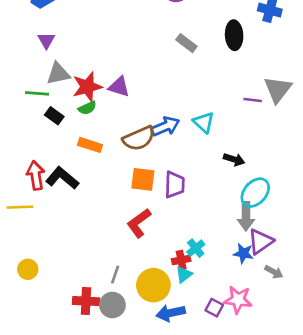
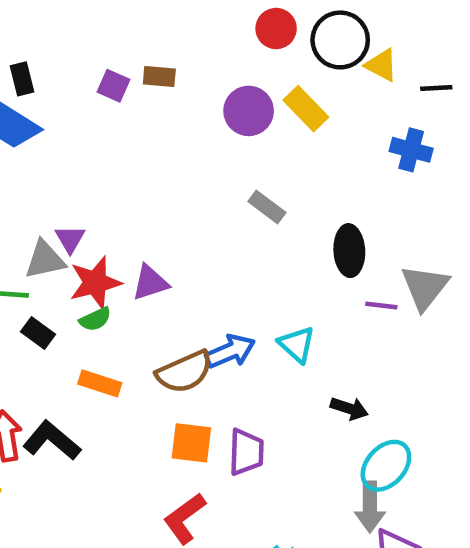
black ellipse: (234, 35) -> (349, 251), moved
purple triangle: (46, 40) -> (70, 239), moved
purple triangle: (119, 87) -> (150, 283), turned -35

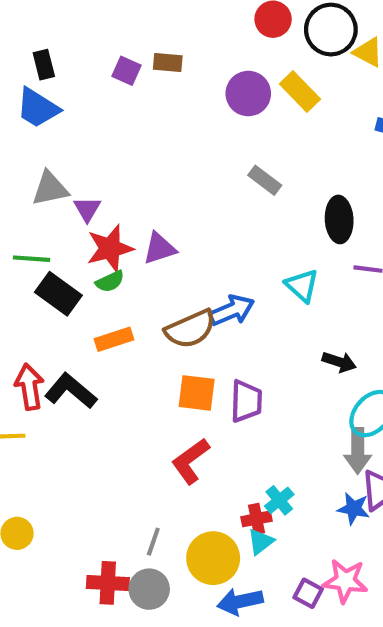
gray triangle: (45, 260) -> (50, 189), moved
black rectangle: (38, 333) -> (58, 294), size x1.5
cyan triangle: (297, 344) -> (302, 286), moved
orange rectangle: (100, 383) -> (114, 339), turned -36

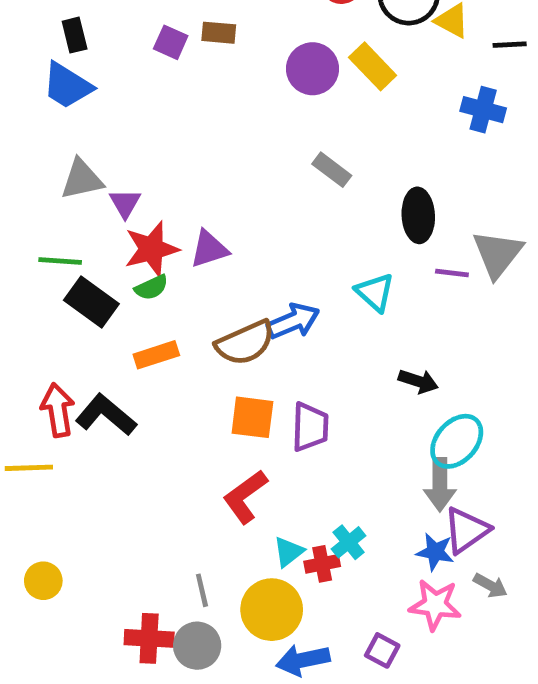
gray line: (153, 542) -> (202, 590), turned -32
cyan triangle: (261, 542) -> (288, 552), moved
pink star: (345, 581) -> (435, 605), moved

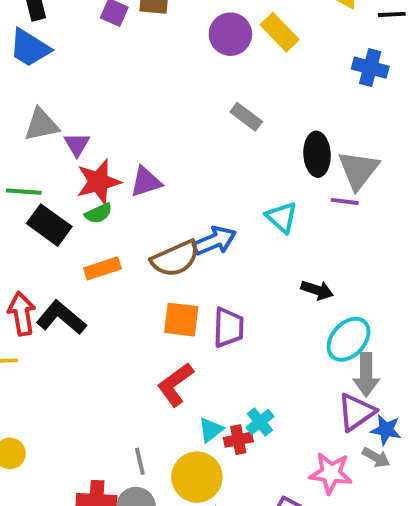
gray triangle: (498, 254) -> (358, 170), moved
gray arrow: (440, 485) -> (366, 375), moved
blue star: (435, 552) -> (386, 430), moved

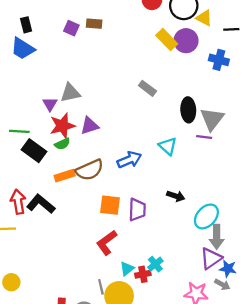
purple circle: (230, 34) -> (186, 41), moved
gray triangle: (41, 125) -> (70, 93), moved
brown semicircle: (175, 259) -> (90, 170), moved
black arrow: (317, 290) -> (176, 196), moved
gray line: (140, 461) -> (101, 287), moved

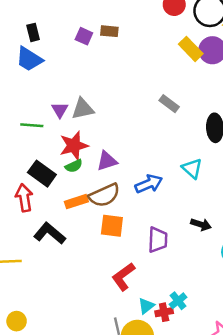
purple triangle: (50, 104) -> (60, 110), moved
purple triangle: (90, 126) -> (107, 161), moved
green line: (19, 131) -> (32, 125), moved
red arrow: (18, 202) -> (24, 198), moved
orange square: (110, 205) -> (112, 226), moved

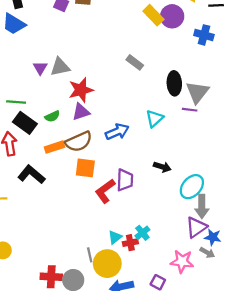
green line: (32, 125) -> (16, 102), moved
red star: (74, 146) -> (81, 90), moved
cyan triangle: (192, 169) -> (155, 119), turned 36
red L-shape: (123, 277) -> (105, 191), moved

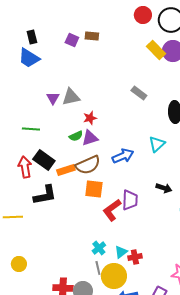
red star: (81, 90) -> (90, 118), size x0.6
green semicircle: (52, 116) -> (76, 136), moved
black rectangle: (25, 123) -> (44, 160), moved
black L-shape: (31, 175) -> (45, 195), turned 130
cyan cross: (142, 233) -> (99, 248), moved

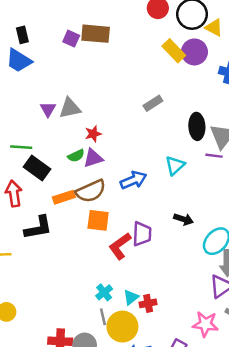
brown rectangle: (92, 36) -> (96, 34), size x1.6
gray rectangle: (139, 93) -> (153, 103), turned -70
black rectangle: (44, 160) -> (37, 168), moved

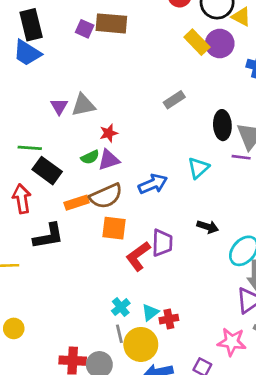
black rectangle: (22, 35) -> (31, 25), size x1.6

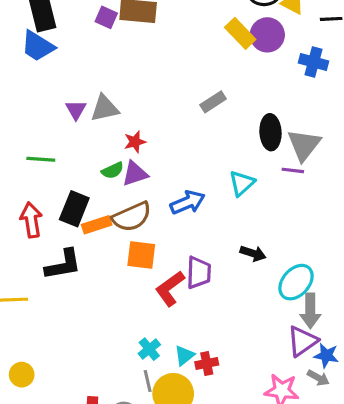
black rectangle: (47, 171) -> (74, 209), moved, turned 76

